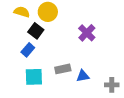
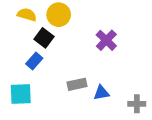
cyan square: (34, 77) -> (21, 94), moved

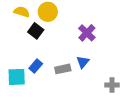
blue rectangle: (34, 61) -> (36, 66), moved
blue triangle: (101, 93) -> (83, 62), moved, turned -40

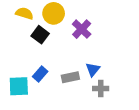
purple cross: (87, 33) -> (82, 29), moved
gray cross: (112, 85) -> (101, 89), moved

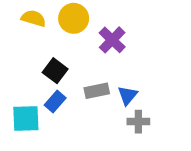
black square: (40, 35) -> (55, 71), moved
gray rectangle: (70, 77) -> (97, 91), moved

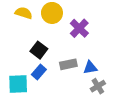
blue triangle: (128, 95) -> (90, 68), turned 40
gray cross: (138, 122) -> (98, 86), turned -32

